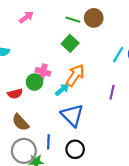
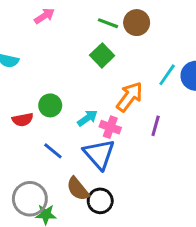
pink cross: (43, 72) -> (110, 127), moved
orange arrow: (75, 75) -> (129, 97), moved
brown semicircle: (21, 122) -> (78, 189), moved
blue line: (48, 142) -> (53, 151), moved, turned -56

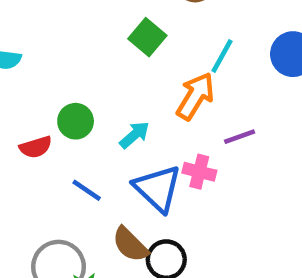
cyan line: (167, 75) -> (222, 56), moved
purple line: (156, 126) -> (240, 137), turned 60
pink cross: (110, 127) -> (199, 172), moved

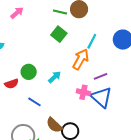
blue triangle: (158, 188) -> (101, 97), moved

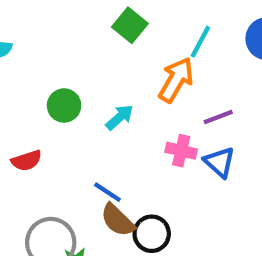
red semicircle: (12, 84) -> (27, 161), moved
blue triangle: (101, 97) -> (220, 162), size x0.7
blue line: (34, 102) -> (107, 192), moved

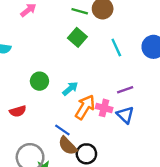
cyan line: (200, 42) -> (116, 48), turned -54
orange arrow: (176, 80) -> (85, 107), moved

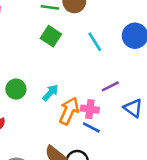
blue triangle: (125, 115) -> (133, 108), moved
blue line: (62, 130) -> (91, 127), moved

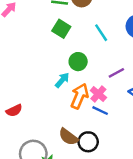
green circle: (16, 89) -> (78, 62), moved
pink cross: (90, 109) -> (98, 94), turned 35

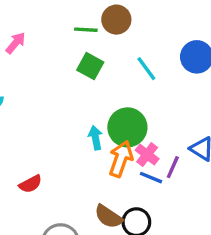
green circle: (78, 62) -> (127, 127), moved, size x1.5
purple line: (116, 73) -> (173, 167), moved, turned -35
cyan arrow: (62, 80) -> (95, 138), turned -49

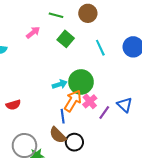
green line: (86, 30) -> (56, 15), moved
pink arrow: (16, 43) -> (33, 32), moved
cyan arrow: (95, 138) -> (60, 84), turned 72
blue line: (151, 178) -> (63, 116), moved, turned 48

